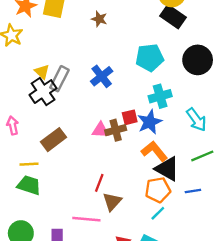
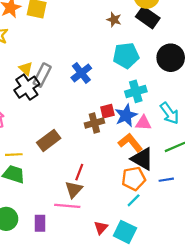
brown star: (99, 19) -> (114, 20), moved
pink triangle: (100, 130) -> (143, 123), moved
brown rectangle: (54, 140) -> (49, 140), moved
brown triangle: (112, 202) -> (74, 189), moved

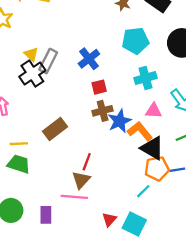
red square: (107, 111) -> (99, 87), moved
blue star: (126, 115) -> (120, 121), moved
orange pentagon: (134, 179) -> (157, 169), moved

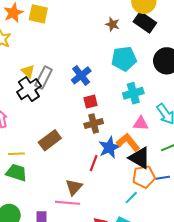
blue star: (120, 121) -> (109, 147), moved
red line: (87, 162) -> (94, 163), moved

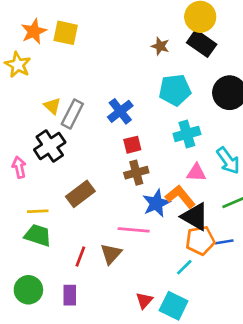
black cross: (29, 89) -> (50, 146), moved
red line: (94, 163) -> (80, 257), moved
pink line: (68, 203) -> (134, 230), moved

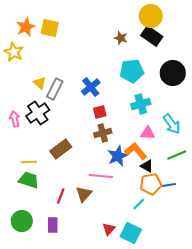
pink arrow: (19, 167) -> (15, 119), moved
black triangle: (195, 217) -> (147, 166), size x0.6

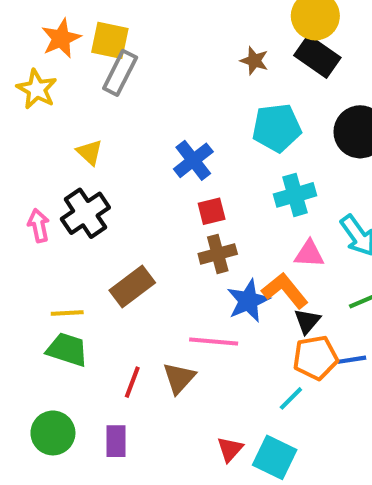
gray rectangle: (55, 89) -> (120, 73), moved
black triangle: (147, 166) -> (307, 321), turned 40

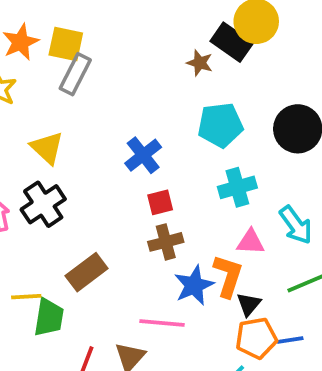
black rectangle: (317, 57) -> (232, 42), moved
yellow triangle: (90, 152) -> (47, 148), size x1.4
orange L-shape: (285, 291) -> (228, 276), turned 57
green trapezoid: (67, 350) -> (49, 317), moved, turned 81

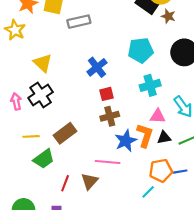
brown star: (200, 63) -> (168, 16), moved
gray rectangle: (75, 74) -> (79, 22), moved, turned 50
yellow line: (26, 297) -> (31, 136), moved
black triangle: (249, 304) -> (164, 138), moved, turned 40
green trapezoid: (49, 317) -> (44, 159), turned 45

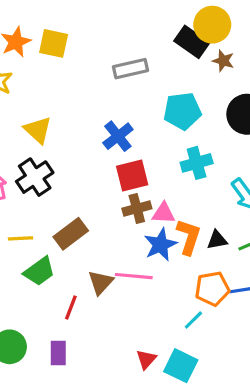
gray rectangle: (79, 22) -> (131, 69), moved
red square: (107, 94) -> (132, 176), size x1.5
pink triangle: (158, 116) -> (164, 213), moved
brown triangle: (90, 181) -> (101, 282), moved

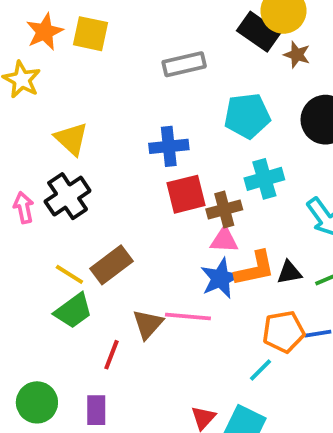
blue cross: (118, 136) -> (169, 146), turned 32
brown cross: (137, 209) -> (224, 209), moved
orange L-shape: (189, 237) -> (255, 269), turned 60
yellow line: (21, 238) -> (69, 274), moved, turned 35

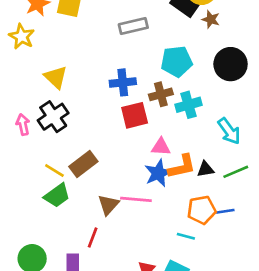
brown cross: (224, 209) -> (161, 94), moved
red line: (112, 355) -> (93, 238), moved
cyan line: (261, 370) -> (186, 236), turned 60

